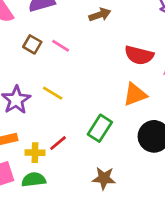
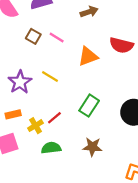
orange triangle: (135, 94) -> (88, 56), moved
yellow cross: (35, 153) -> (35, 126), turned -32
green semicircle: (34, 180) -> (51, 148), moved

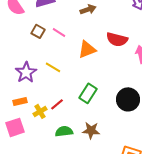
green semicircle: (51, 148) -> (64, 131), moved

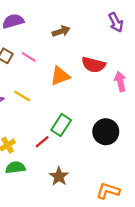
red line: (57, 104) -> (42, 142), moved
brown star: (91, 130) -> (59, 176), moved, turned 30
green semicircle: (64, 131) -> (15, 167), moved

